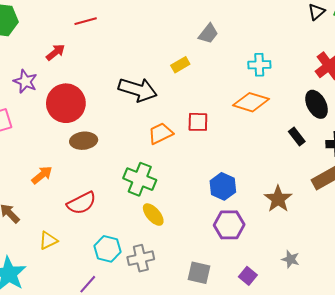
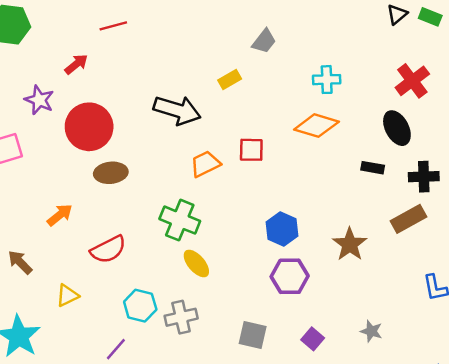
black rectangle: (297, 137) -> (373, 168), turned -42
gray star: (291, 259) -> (371, 331), moved

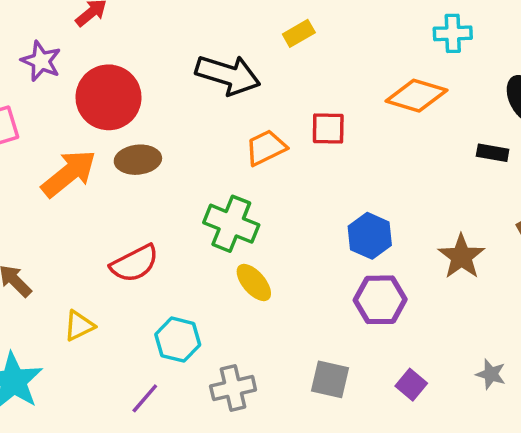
cyan cross: (327, 80) -> (453, 33), moved
orange arrow: (60, 215) -> (69, 173), moved, size x1.6
gray cross: (181, 317) -> (233, 388), moved

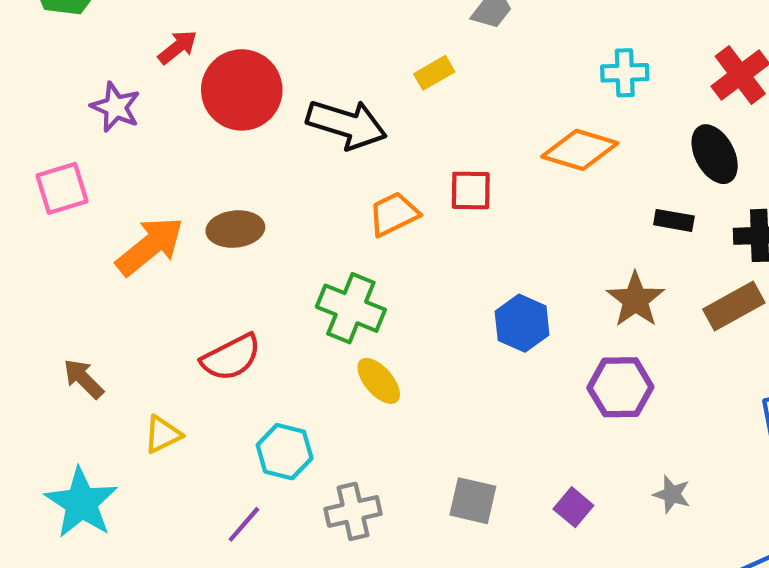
red circle: (109, 97) -> (242, 90), moved
brown star: (461, 257) -> (635, 300), moved
purple hexagon: (380, 300) -> (620, 387), moved

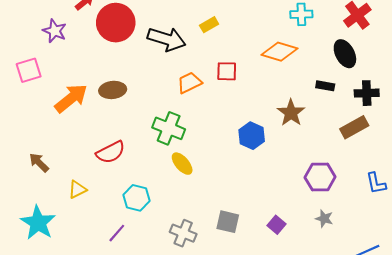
yellow rectangle: (434, 73) -> (209, 25), moved
brown star: (635, 300) -> (291, 113), moved
purple hexagon: (620, 387) -> (320, 177), moved
gray cross: (353, 511) -> (183, 233), moved, turned 35

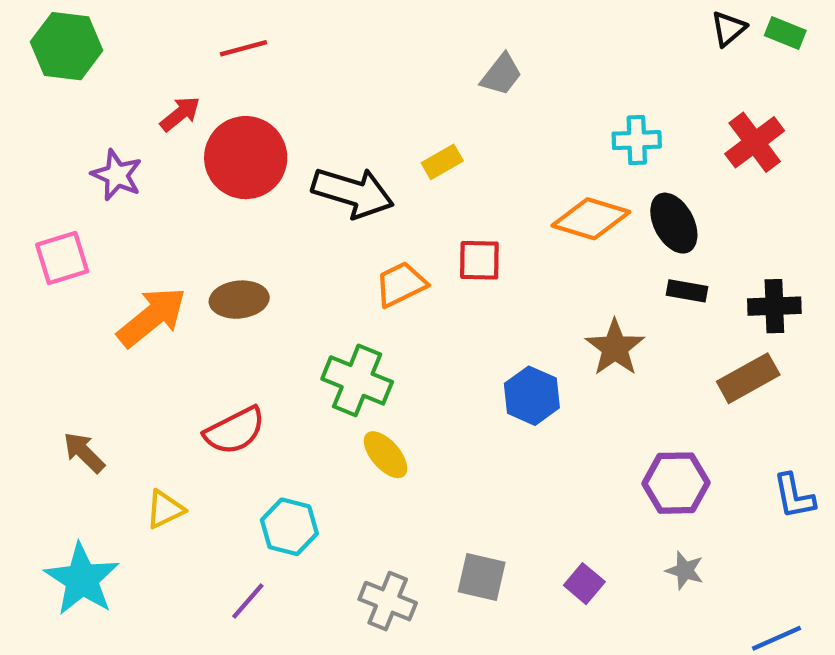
black ellipse: (345, 54) -> (674, 223), moved

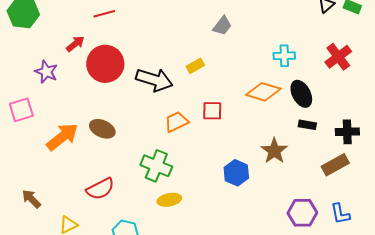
brown ellipse: (239, 300) -> (102, 129), turned 30
yellow ellipse: (385, 455) -> (169, 200), turned -60
blue L-shape: (794, 496) -> (340, 214), moved

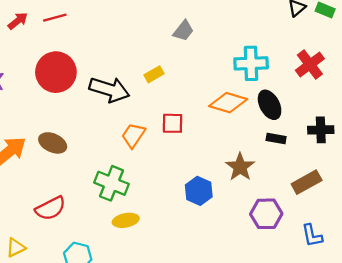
red arrow: (75, 44) -> (18, 21), moved
cyan cross: (284, 56) -> (251, 63), size x1.4
orange trapezoid: (176, 122) -> (133, 135), turned -30
black cross: (347, 132) -> (321, 130), moved
purple hexagon: (302, 213) -> (266, 214), moved

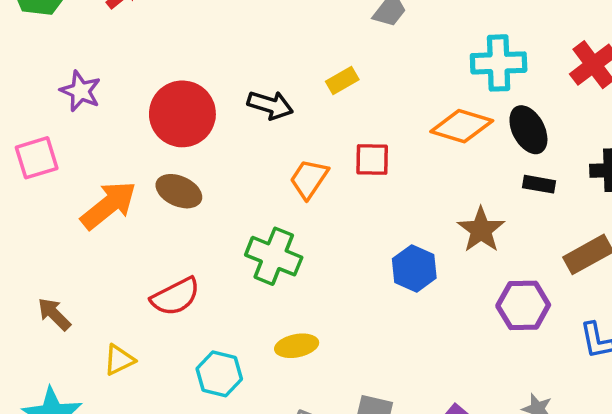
red circle: (56, 72) -> (182, 114), moved
black arrow: (109, 90) -> (270, 105), size x0.7
yellow ellipse: (126, 220) -> (297, 346), moved

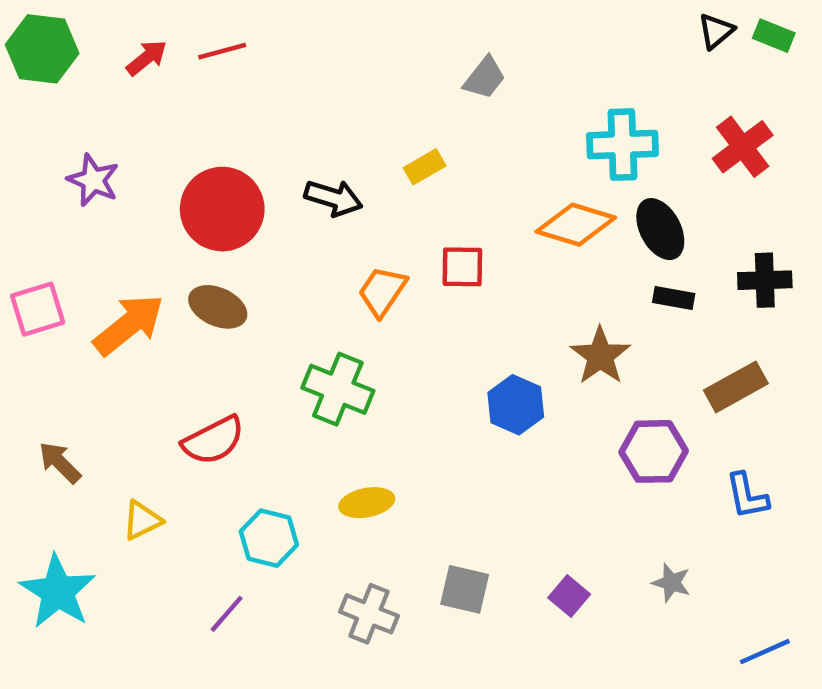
pink square: (37, 158) -> (38, 309), moved

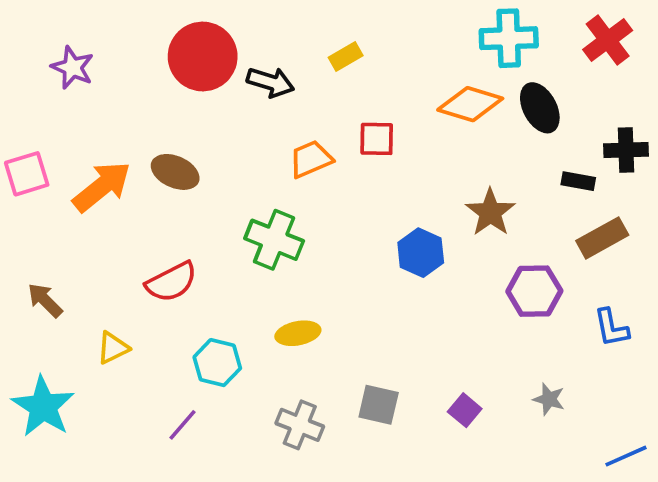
red circle: (222, 209) -> (203, 57), moved
orange trapezoid: (382, 291) -> (311, 159), turned 33
black rectangle: (674, 298) -> (578, 181), moved

